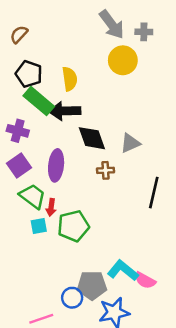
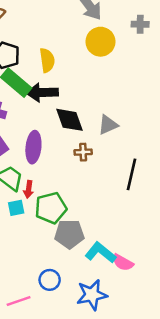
gray cross: (144, 32) -> (140, 24), moved
gray pentagon: (92, 285) -> (69, 234), moved

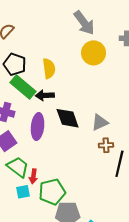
black arrow: (42, 93) -> (45, 95), size x0.7
purple ellipse: (33, 147) -> (38, 127), moved
brown cross: (83, 152) -> (106, 145), moved

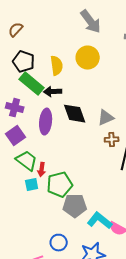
yellow circle: (94, 53) -> (88, 58), moved

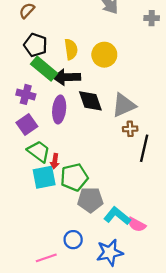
yellow circle: (88, 58) -> (104, 55), moved
black arrow: (53, 92) -> (67, 77), size x1.4
gray triangle: (106, 118) -> (124, 105), size x1.4
cyan square: (32, 185) -> (44, 177), size x1.6

